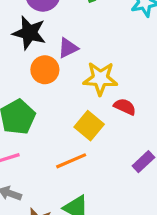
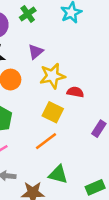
purple triangle: (68, 48) -> (36, 52), moved

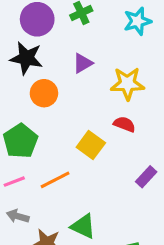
yellow star: (52, 76) -> (127, 84), moved
orange line: (46, 141) -> (55, 180), moved

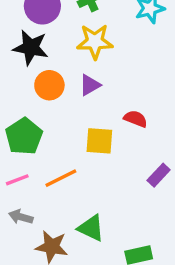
purple triangle: (83, 63) -> (90, 85), moved
yellow star: (127, 84) -> (95, 42), moved
yellow square: (91, 145) -> (99, 141), turned -32

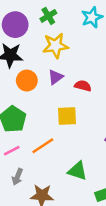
red semicircle: (136, 119) -> (83, 86), moved
gray arrow: (21, 217) -> (17, 177), turned -77
green triangle: (91, 228) -> (77, 171), moved

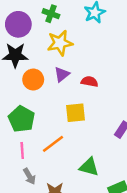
green cross: (48, 16) -> (51, 14), turned -35
pink line: (12, 151) -> (22, 150), turned -63
gray arrow: (17, 177) -> (29, 176), turned -49

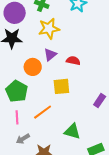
orange circle: (33, 80) -> (33, 67), moved
gray arrow: (29, 176) -> (23, 139), turned 88

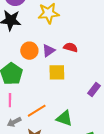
purple triangle: (50, 55) -> (49, 51), moved
orange line: (43, 112) -> (37, 111), moved

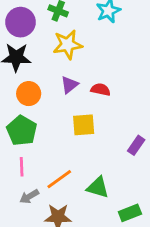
orange circle: (29, 51) -> (29, 94), moved
purple triangle: (49, 51) -> (69, 85), moved

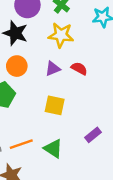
red semicircle: (101, 90) -> (79, 68), moved
green triangle: (98, 187) -> (53, 149), moved

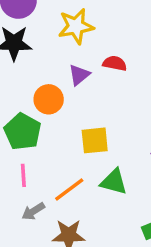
orange circle: (17, 66) -> (49, 99), moved
yellow square: (55, 105) -> (95, 140), moved

